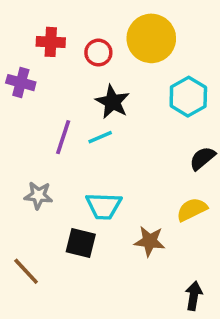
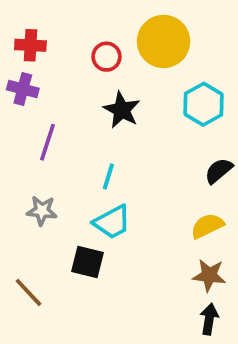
red cross: (51, 42) -> (30, 45), moved
purple line: (63, 137) -> (48, 142), moved
cyan line: (100, 137) -> (108, 176), moved, turned -50
cyan trapezoid: (104, 206) -> (112, 222), turned -30
brown star: (150, 241) -> (209, 275), moved

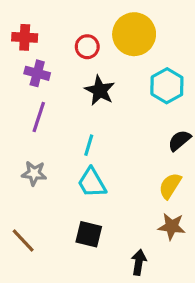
purple cross: (23, 89) -> (37, 73), moved
cyan trapezoid: (112, 222) -> (92, 183), turned 88
yellow semicircle: (207, 226) -> (170, 186), turned -32
black square: (87, 262) -> (89, 234), moved
black arrow: (209, 319) -> (139, 262), moved

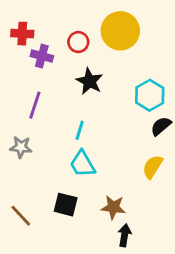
purple cross: (37, 73) -> (42, 56), moved
cyan hexagon: (167, 86) -> (150, 95), moved
gray star: (34, 173) -> (21, 147), moved
brown star: (172, 226) -> (113, 207), moved
black square: (89, 234) -> (66, 205), moved

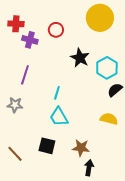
yellow circle: (120, 31) -> (100, 18), moved
black star: (89, 81) -> (80, 58), moved
yellow semicircle: (153, 167) -> (109, 119), turned 72

